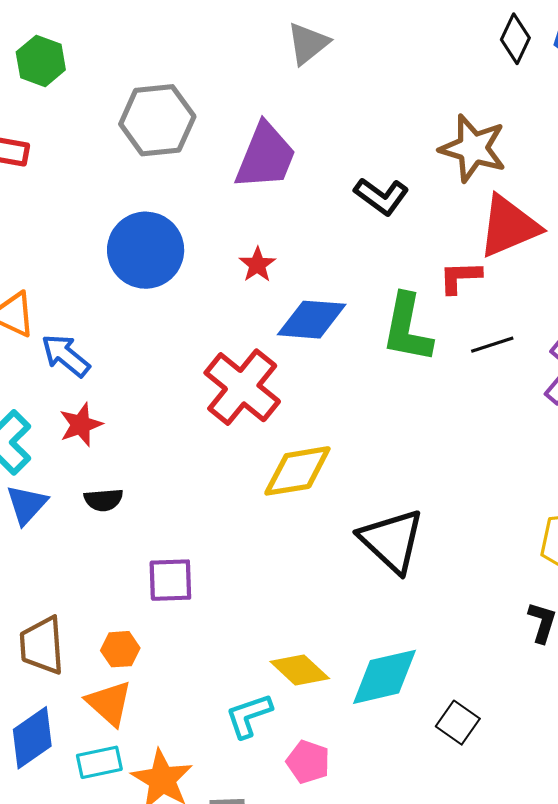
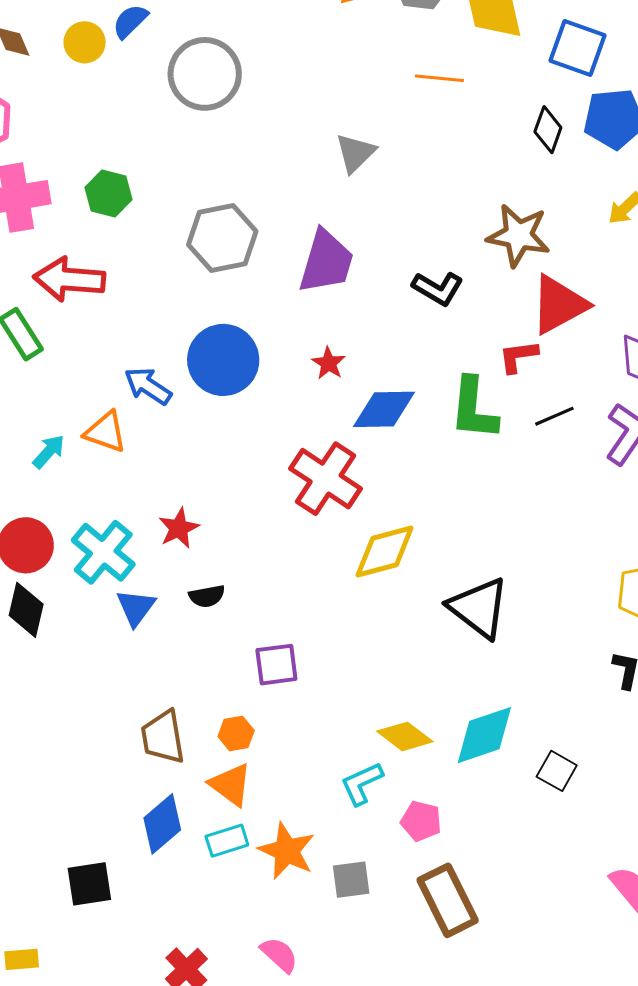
blue arrow: (66, 356) -> (148, 386), moved

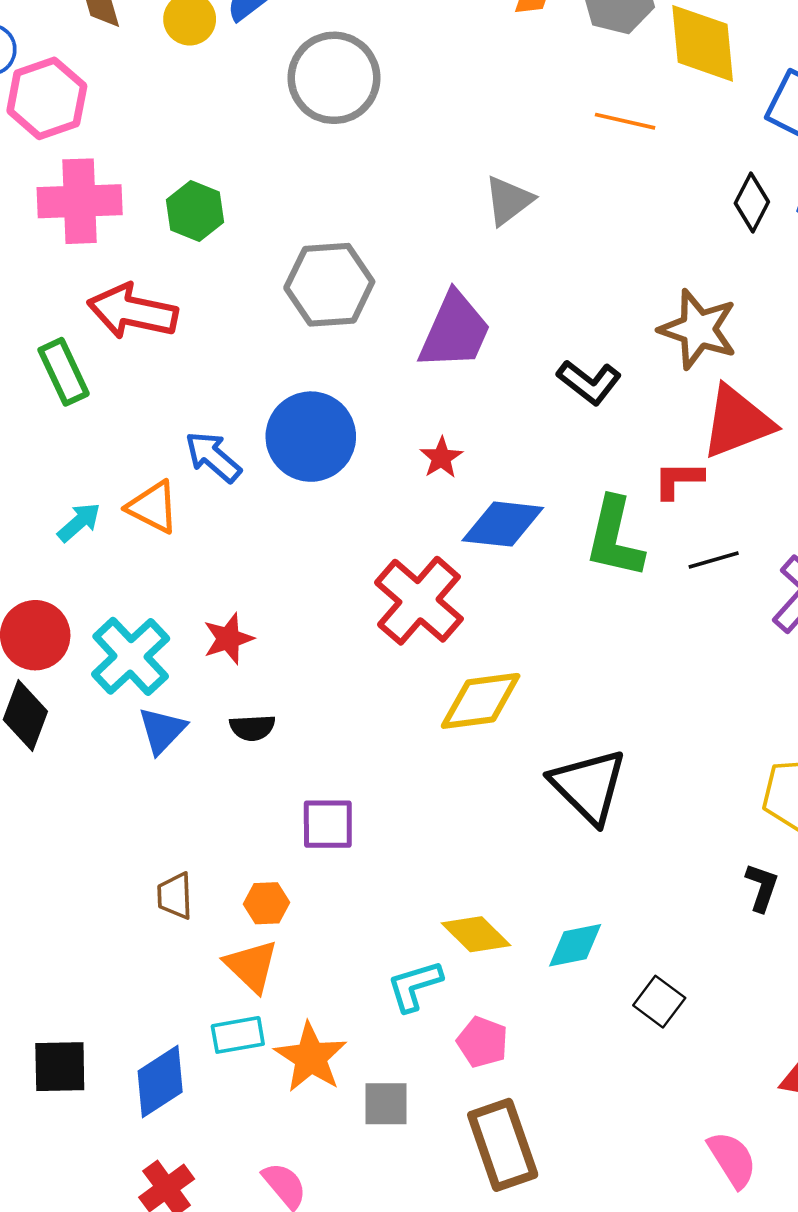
cyan diamond: (484, 735) -> (575, 945), size x0.7
brown trapezoid: (163, 737) -> (175, 896), size x0.7
blue diamond: (162, 824) -> (160, 1081), moved

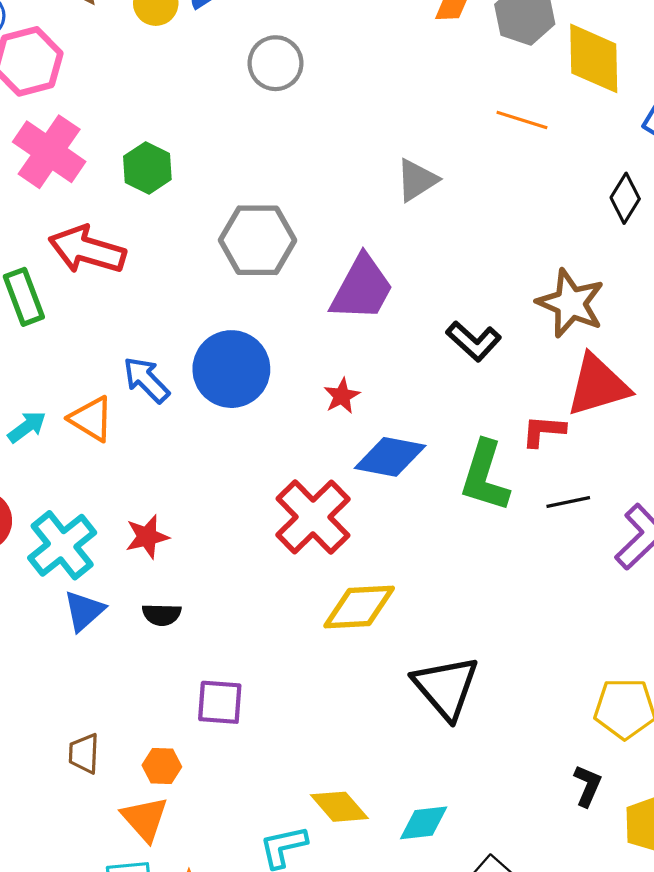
gray circle: (334, 78) -> (275, 63), size x0.7
pink cross: (80, 201) -> (49, 152), turned 32

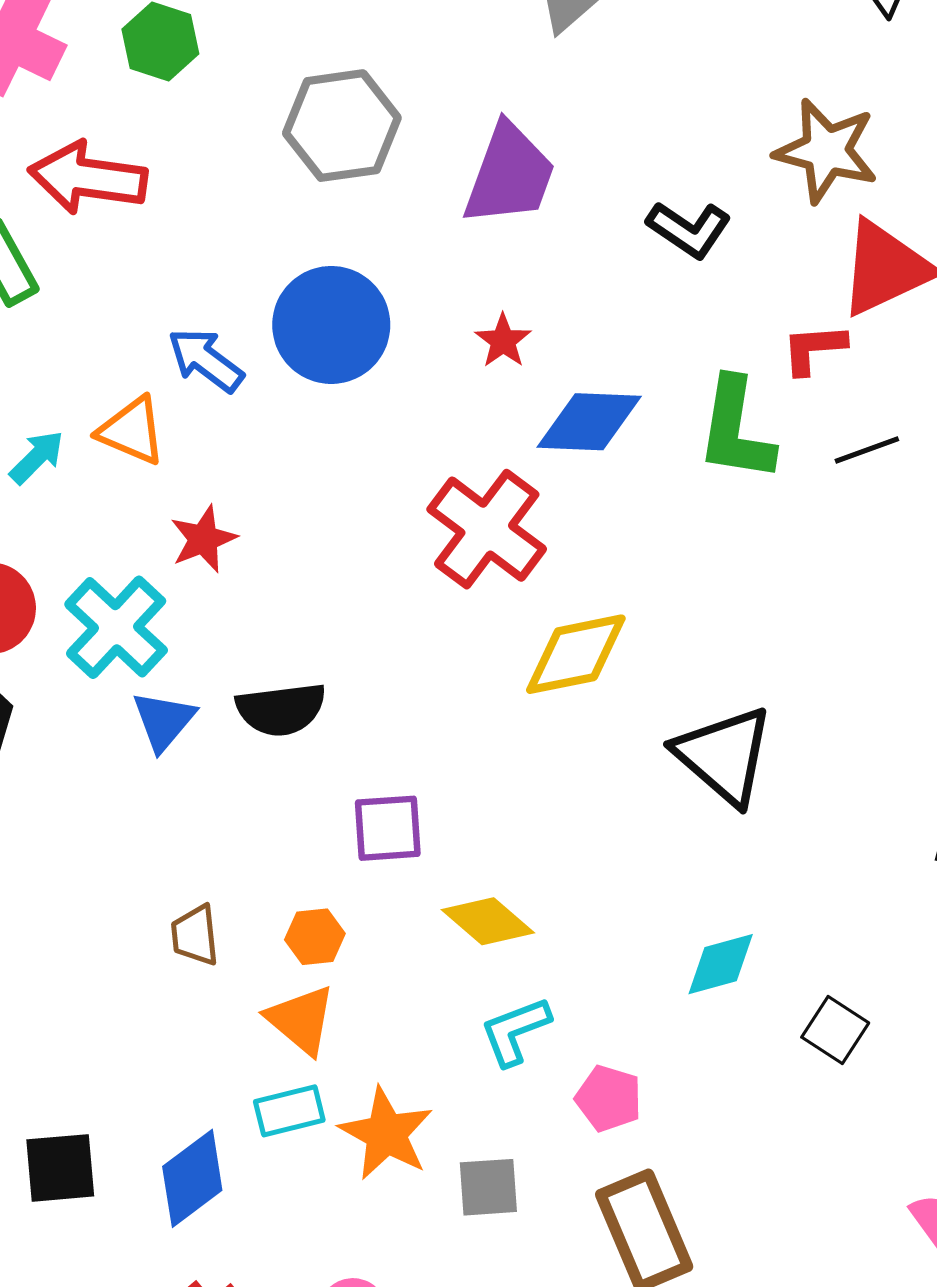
red star: (147, 537) -> (203, 539), moved
black semicircle: (162, 615) -> (281, 709), size x1.5
yellow diamond: (339, 807) -> (488, 921), moved

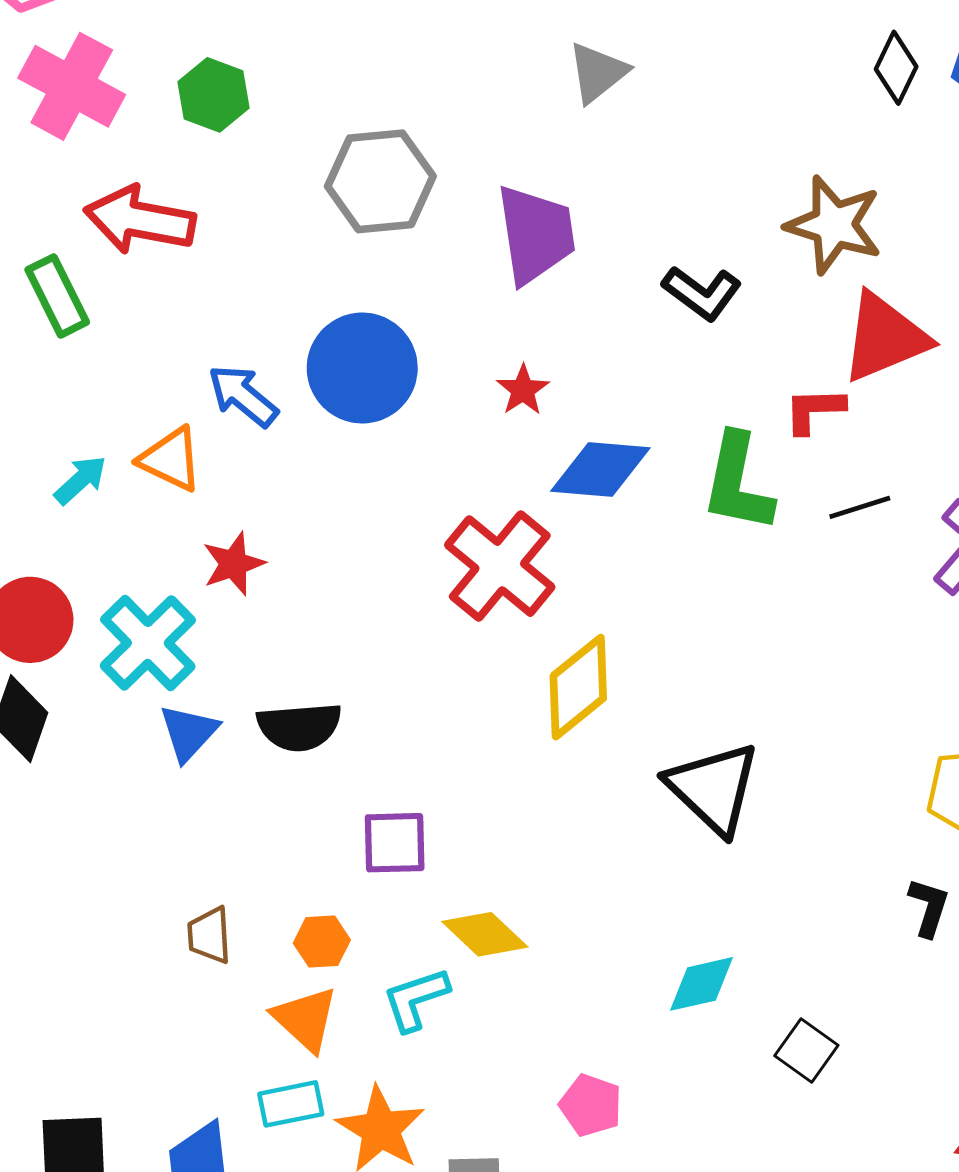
purple trapezoid: (509, 175) -> (536, 234), turned -31
yellow diamond: (576, 654) -> (578, 687), turned -30
cyan L-shape: (515, 1031) -> (416, 999), moved

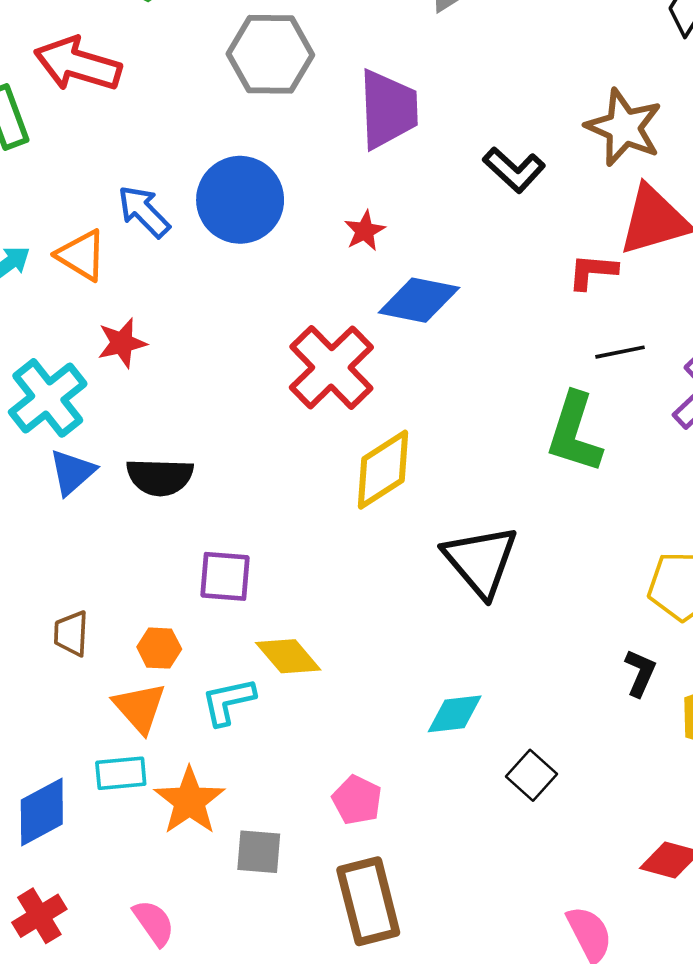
green L-shape: (738, 483) -> (574, 433), moved

